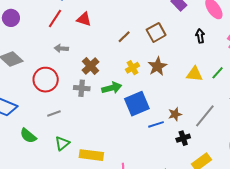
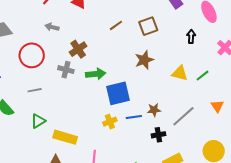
yellow cross: (132, 68) -> (110, 122), moved

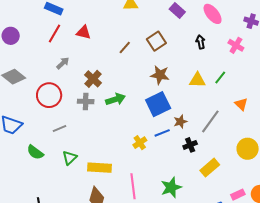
gray arrow: (52, 27) -> (63, 63), turned 136
brown star: (144, 60) -> (160, 75), turned -30
blue square: (118, 93) -> (158, 104), moved

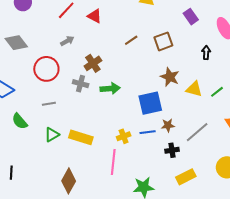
brown star: (160, 75) -> (170, 77), moved
yellow rectangle: (100, 168) -> (81, 137), moved
pink line: (133, 186) -> (113, 162), moved

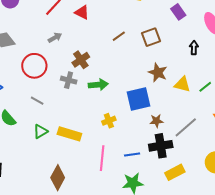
gray line: (49, 104) -> (37, 101), turned 40
blue line: (148, 132) -> (132, 155), moved
yellow cross: (124, 136) -> (109, 121), moved
black cross: (172, 150) -> (161, 146), size x1.6

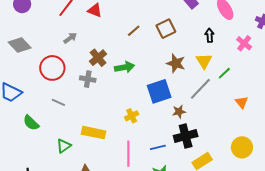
yellow triangle: (182, 84) -> (204, 61), moved, turned 48
green arrow: (98, 85) -> (125, 67), moved
gray line: (186, 127) -> (200, 89), moved
green triangle: (40, 131) -> (64, 146), moved

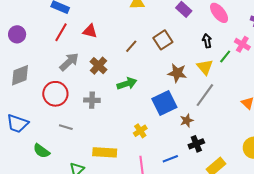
gray arrow: (70, 38) -> (69, 62), size x1.5
gray diamond: (20, 45) -> (20, 75), turned -60
brown cross: (98, 58) -> (98, 66), moved
green line: (224, 73) -> (225, 57), moved
black cross: (186, 136) -> (196, 144), size x0.7

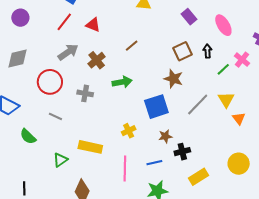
brown square: (163, 40) -> (182, 51), moved
yellow triangle: (205, 67) -> (226, 100), moved
brown star: (187, 120) -> (165, 136), moved

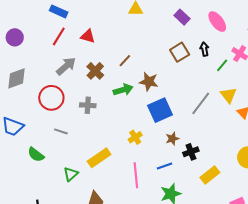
brown line: (132, 46) -> (125, 61), moved
brown star: (173, 79) -> (149, 82), moved
yellow rectangle: (90, 147) -> (99, 158), turned -40

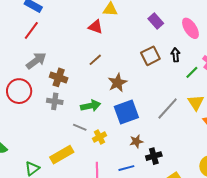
red triangle: (88, 36) -> (95, 27), moved
brown cross: (95, 71) -> (59, 77), moved, turned -30
brown star: (149, 82) -> (117, 83), turned 30
green arrow: (123, 90) -> (91, 106), moved
gray line: (61, 131) -> (80, 127), moved

